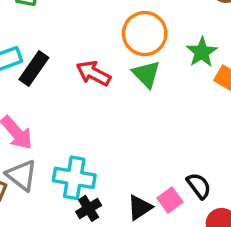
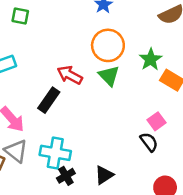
black rectangle: (34, 69) -> (49, 100), moved
black semicircle: (199, 186) -> (149, 142), moved
pink square: (170, 200) -> (157, 121), moved

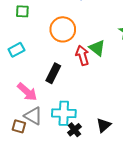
orange circle: (108, 45) -> (63, 29), moved
red arrow: (70, 75) -> (82, 55), moved, turned 54

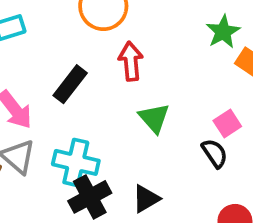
green triangle: (97, 48) -> (154, 118), moved
black cross: (74, 130) -> (90, 197), size x1.5

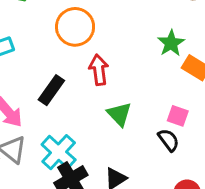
pink square: (227, 123) -> (178, 116), turned -35
cyan cross: (76, 162) -> (59, 152), turned 32

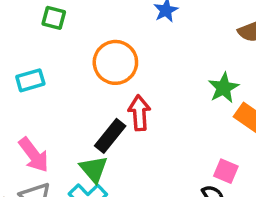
black rectangle: (51, 90) -> (110, 136), moved
green triangle: (119, 114) -> (94, 169), moved

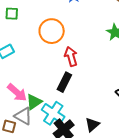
black rectangle: (110, 136) -> (64, 82), moved
green triangle: (94, 169) -> (34, 102), moved, turned 48

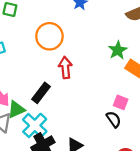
black rectangle: (64, 82) -> (41, 93), moved

